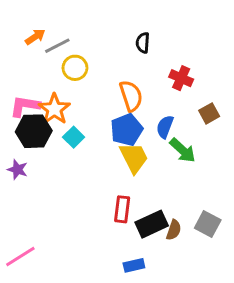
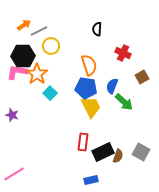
blue pentagon: (127, 130) -> (86, 88), turned 30
black hexagon: (34, 131) -> (23, 56), moved

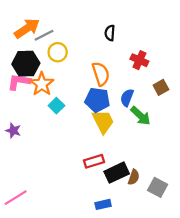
orange arrow: (24, 25) -> (27, 28), size x1.6
red rectangle: (83, 142) -> (94, 161), turned 66
gray square: (141, 152) -> (158, 187), moved

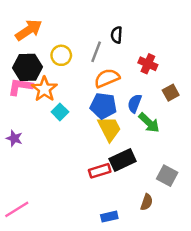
gray line: (44, 35) -> (96, 52), moved, turned -42
orange semicircle: (101, 74) -> (107, 78), turned -95
black rectangle: (117, 173) -> (123, 160), moved
brown semicircle: (134, 177) -> (147, 202), moved
gray square: (158, 187) -> (167, 176), moved

